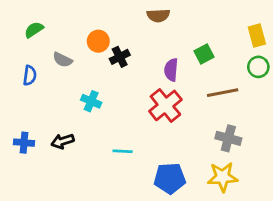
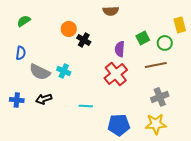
black cross: (120, 57) -> (84, 40), turned -32
gray semicircle: (63, 60) -> (40, 72), moved, size x1.5
green circle: (258, 67) -> (165, 43), moved
gray cross: (228, 138) -> (160, 97), turned -36

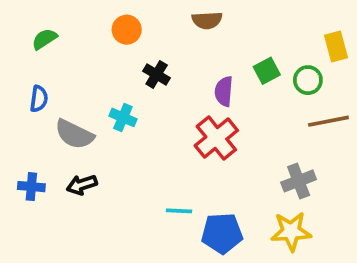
orange circle: (69, 29) -> (127, 30), moved
brown line: (156, 65) -> (328, 121), moved
cyan cross: (64, 71) -> (123, 117), moved
cyan line: (86, 106) -> (179, 211), moved

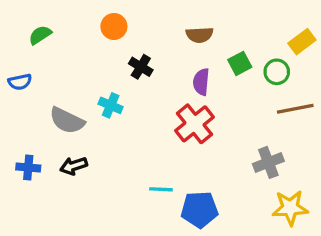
brown semicircle: (207, 20) -> (200, 35), moved
yellow rectangle: (336, 46) -> (302, 42), turned 68
blue semicircle: (39, 99) -> (20, 82), moved, turned 70
yellow star: (291, 231) -> (290, 208), moved

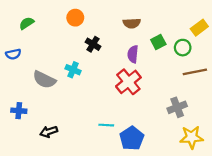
black arrow: (74, 166) -> (49, 132), moved
blue pentagon: (200, 209) -> (132, 138), turned -30

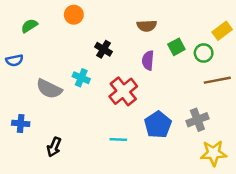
orange circle: (75, 18) -> (74, 15), moved
red cross: (128, 82) -> (123, 91), moved
black arrow: (49, 132) -> (54, 147), turned -49
blue pentagon: (132, 138) -> (158, 125), moved

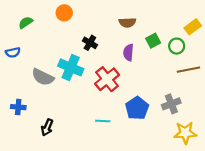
cyan cross: (81, 78) -> (71, 67), size x1.6

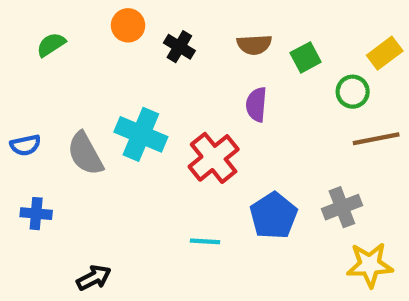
green square: (153, 41) -> (306, 57), moved
black cross: (90, 43) -> (179, 47), moved
blue semicircle: (13, 52) -> (25, 145), moved
gray semicircle: (43, 77) -> (85, 154), turned 35
black arrow: (47, 127) -> (94, 278), moved, turned -140

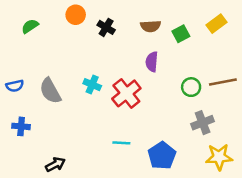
yellow rectangle: (385, 53) -> (216, 24), moved
green circle: (353, 92) -> (191, 87), moved
cyan cross: (141, 134) -> (92, 85), moved, size x0.6
blue pentagon: (273, 216) -> (162, 156), moved

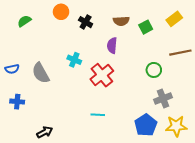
purple semicircle: (152, 62) -> (112, 45), moved
brown line: (223, 82) -> (180, 53), moved
cyan cross: (92, 85) -> (74, 60), moved
blue pentagon: (162, 156) -> (146, 125), moved

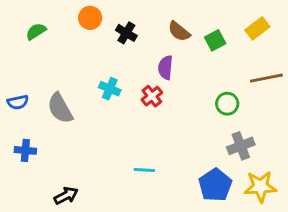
brown semicircle: (121, 21) -> (179, 31), turned 42
red cross: (102, 75) -> (152, 96), moved, size x0.6

